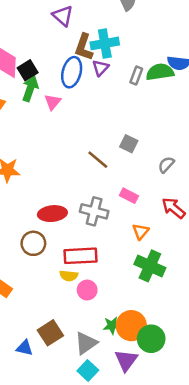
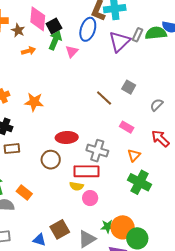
purple triangle: (100, 68) -> (119, 41), moved, size x1.6
gray cross: (94, 211) -> (97, 151), moved

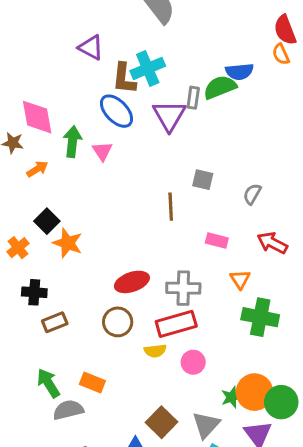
black square: (54, 26) -> (47, 221), moved
blue ellipse: (88, 29) -> (116, 111), turned -45
brown line: (104, 98) -> (171, 207), turned 60
orange star: (34, 102) -> (68, 243), turned 30
yellow semicircle: (77, 186) -> (155, 351), moved

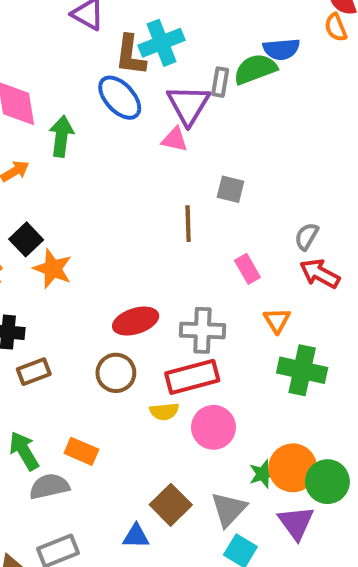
pink triangle: (102, 151) -> (175, 139), moved, turned -45
gray semicircle: (252, 194) -> (307, 236), moved
pink rectangle: (217, 240) -> (247, 269), turned 45
pink circle: (193, 362) -> (213, 427), size x1.4

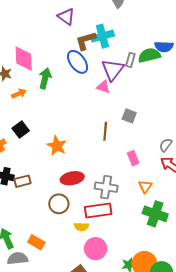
brown L-shape: (130, 55) -> (86, 41), turned 60
orange star: (53, 269) -> (57, 146), moved
brown rectangle: (34, 372) -> (23, 181), moved
pink circle: (213, 427) -> (96, 249), moved

